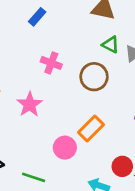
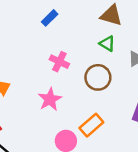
green triangle: (111, 45) -> (107, 43), moved
pink star: (30, 104) -> (50, 99), moved

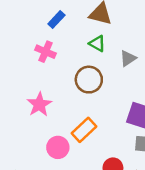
blue rectangle: (50, 18) -> (56, 20), moved
pink cross: (59, 62) -> (45, 52), moved

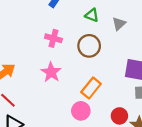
pink cross: (45, 52) -> (53, 38), moved
pink circle: (58, 147) -> (81, 111), moved

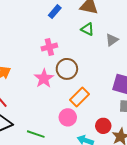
pink cross: (53, 38) -> (49, 47), turned -35
brown circle: (89, 46) -> (67, 69), moved

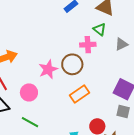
pink cross: (49, 47) -> (88, 45), moved
pink circle: (68, 117) -> (29, 92), moved

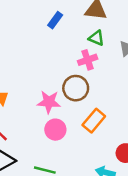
pink star: (48, 69) -> (49, 102), turned -30
pink circle: (29, 92) -> (55, 130), moved

